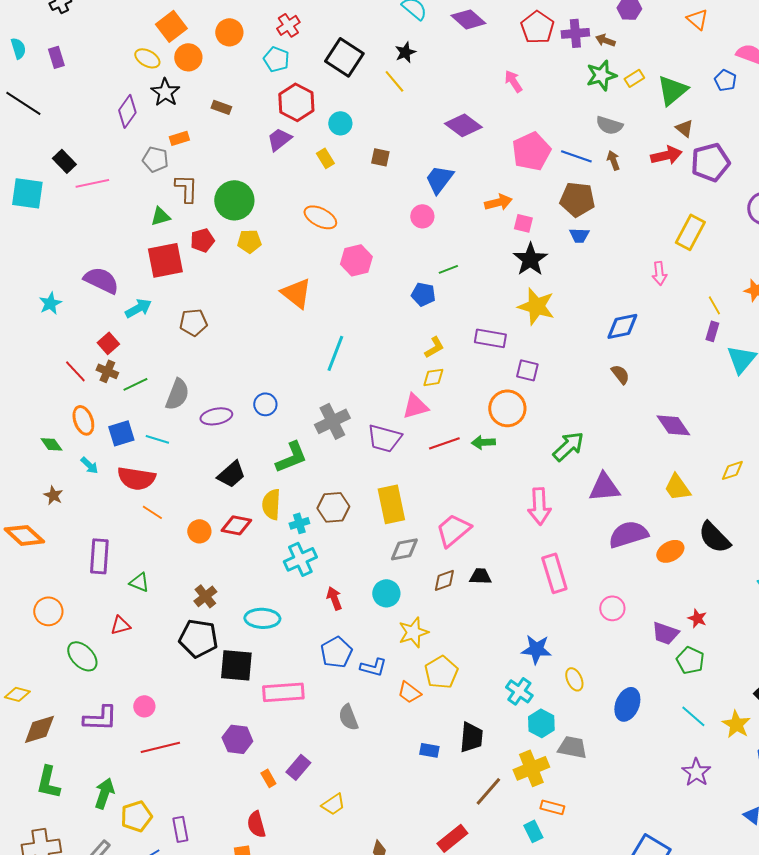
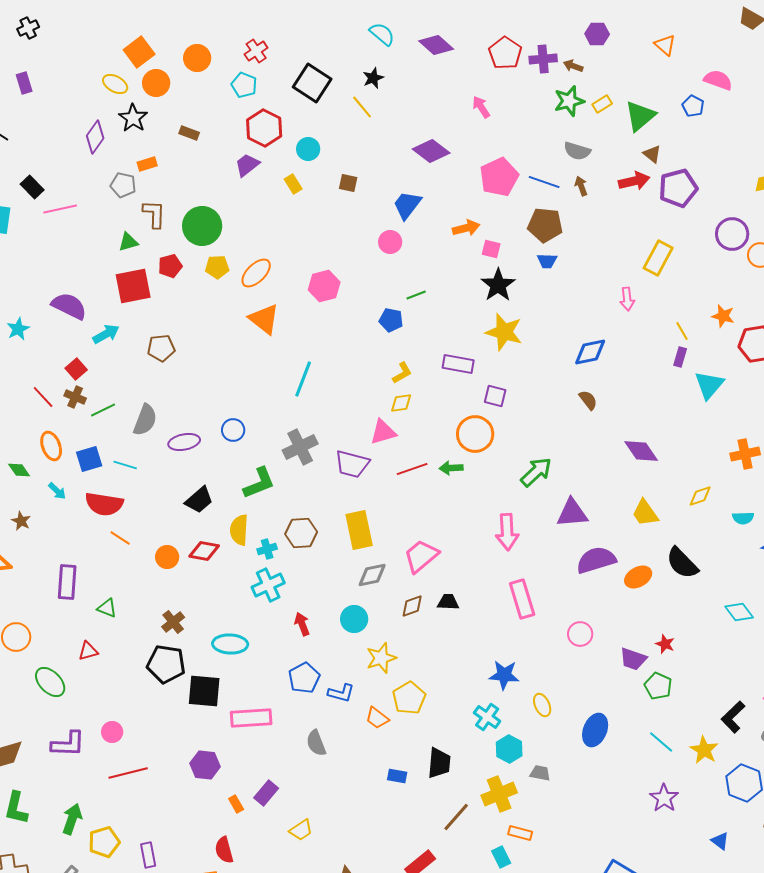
orange ellipse: (320, 217) -> (256, 273), moved, turned -72
gray trapezoid: (572, 747) -> (540, 773), size x0.7

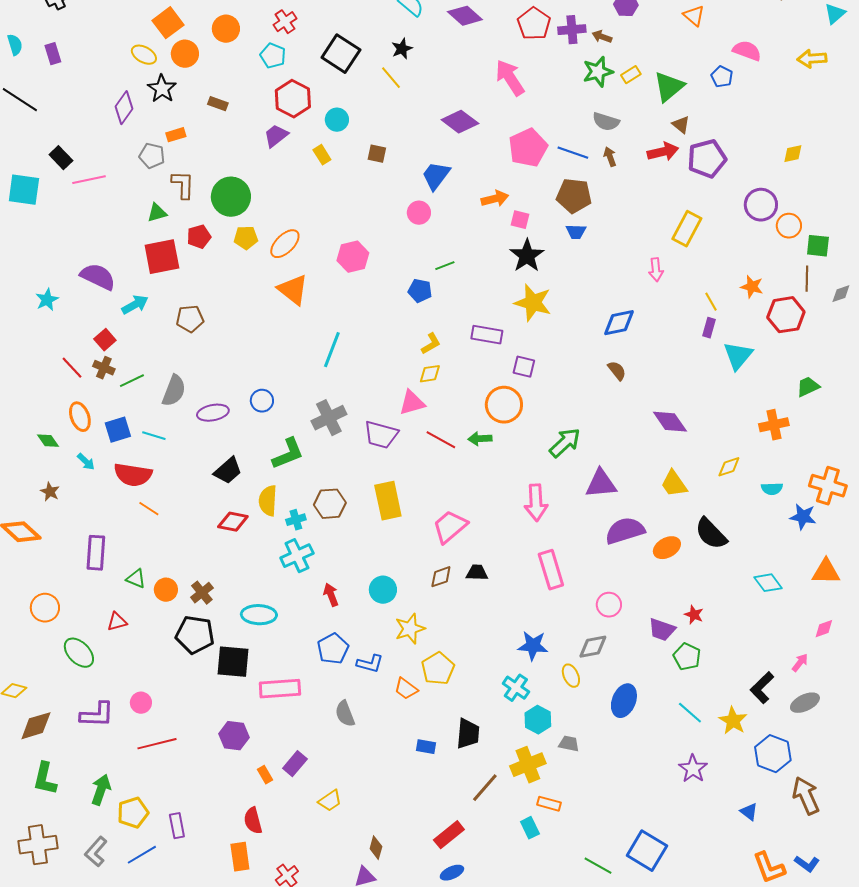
pink arrow: (481, 107) -> (510, 78), size x1.6
red line: (412, 469) -> (441, 440), turned 48
orange circle: (167, 557) -> (166, 590), moved
gray diamond: (372, 575) -> (593, 647), moved

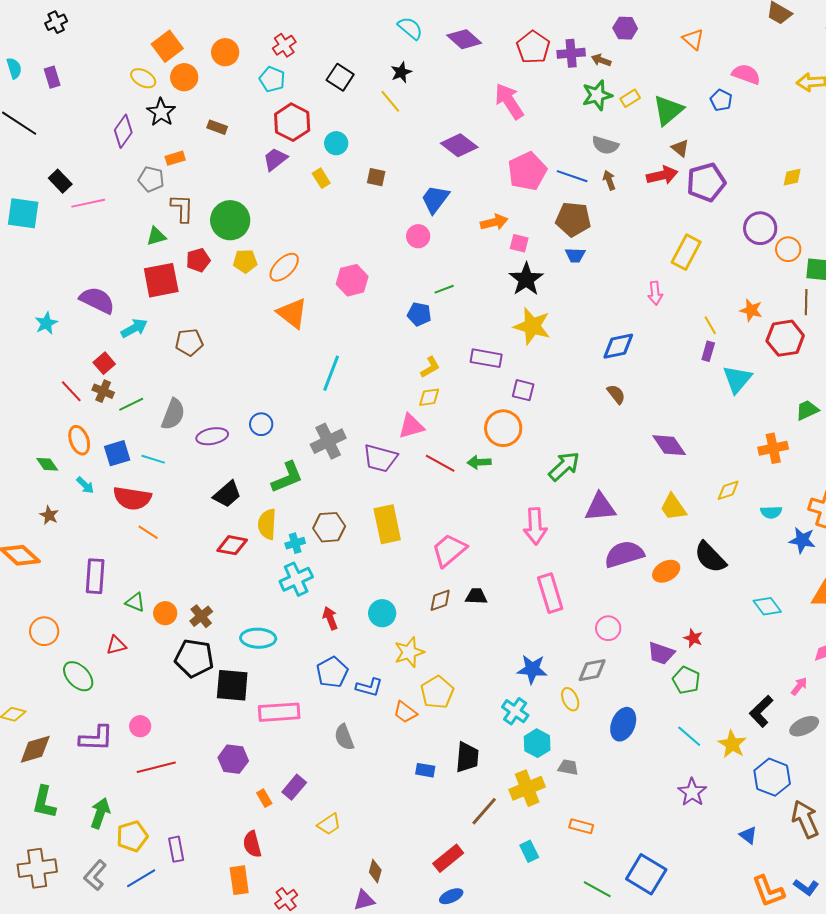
black square: (341, 54) -> (340, 77), size x0.7
orange rectangle: (549, 804) -> (581, 826), moved

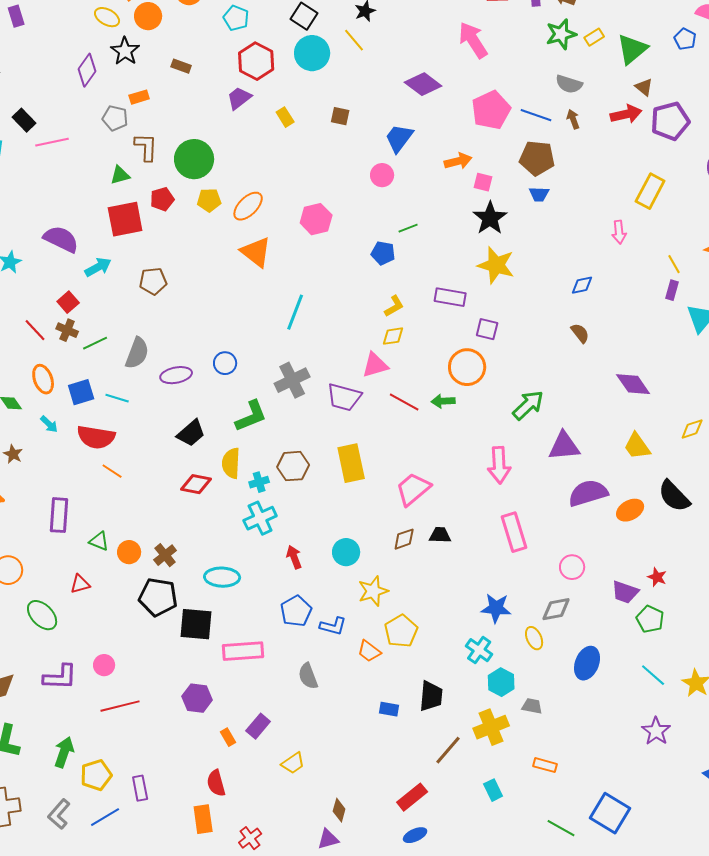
cyan circle: (336, 143) -> (312, 53), moved, size x1.5
blue diamond: (618, 346) -> (582, 285), size x0.7

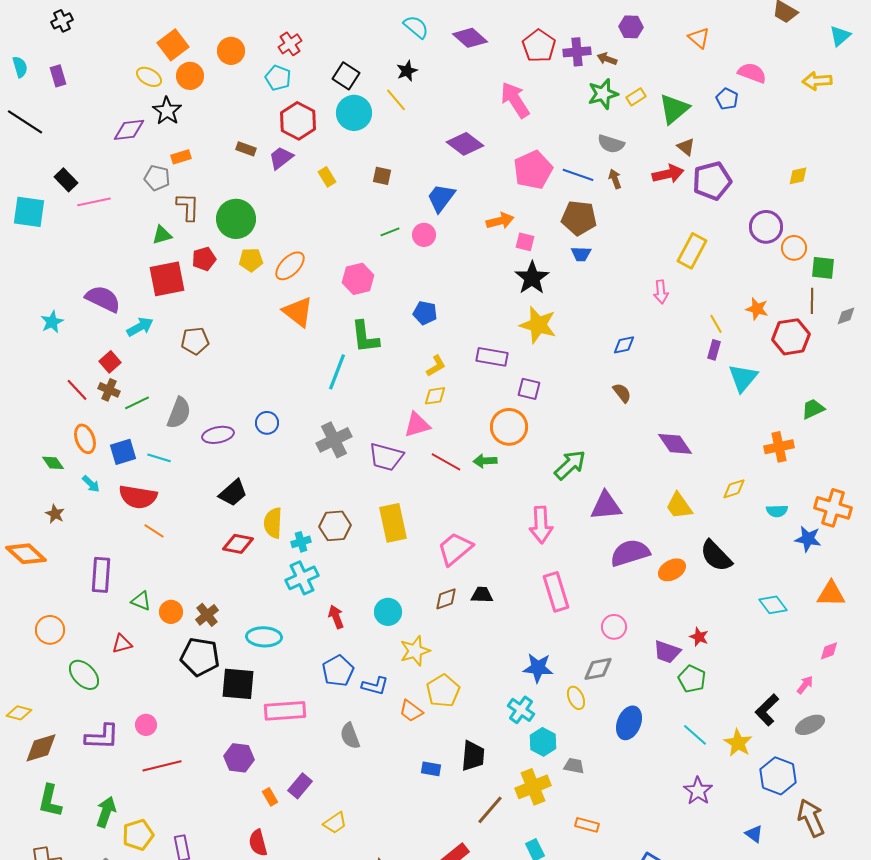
brown rectangle: (181, 66) -> (246, 149), moved
purple diamond: (87, 70) -> (129, 130), turned 48
green line: (408, 228) -> (390, 232), moved
green L-shape: (251, 416) -> (365, 337), moved, turned 105

